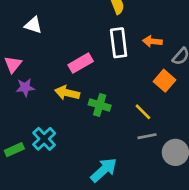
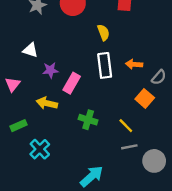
pink rectangle: (81, 63) -> (72, 83), turned -30
purple star: (25, 87) -> (50, 70), moved
yellow arrow: (67, 93) -> (47, 103), moved
green rectangle: (14, 150) -> (19, 126), moved

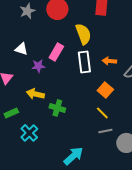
yellow semicircle: (103, 32) -> (83, 34), size x1.5
pink rectangle: (72, 83) -> (56, 52), moved
orange square: (145, 98) -> (105, 90), moved
green cross: (88, 120) -> (57, 108), moved

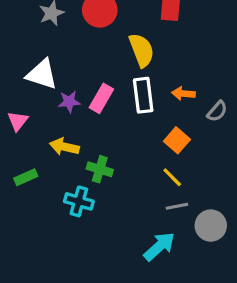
white triangle: (21, 49) -> (42, 74), size x1.5
pink rectangle: (56, 52) -> (101, 98), moved
cyan cross: (29, 133) -> (79, 201), moved, turned -30
cyan arrow: (73, 156) -> (159, 246), moved

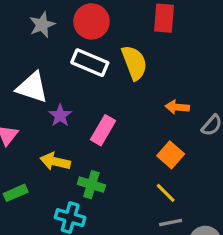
white rectangle: (143, 95) -> (90, 63), moved, turned -60
pink rectangle: (101, 98) -> (103, 130), moved
purple star: (69, 102) -> (60, 115), turned -30

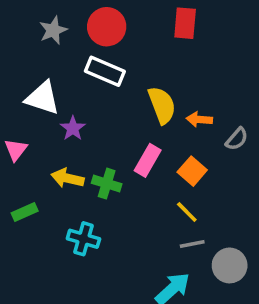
yellow semicircle: (134, 63) -> (162, 105), moved
pink rectangle: (103, 130) -> (148, 160), moved
green cross: (91, 185) -> (107, 184), moved

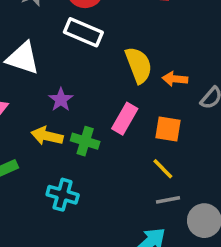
purple star: (73, 128) -> (61, 100), moved
orange square: (192, 171) -> (168, 129), turned -32

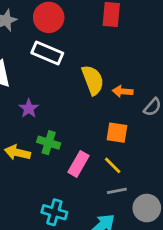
pink rectangle: (125, 119) -> (79, 164), moved
yellow arrow: (47, 136) -> (17, 153), moved
cyan cross: (63, 195) -> (54, 212), moved

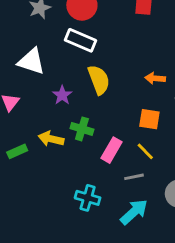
yellow semicircle: (93, 80) -> (99, 80), moved
gray line: (117, 191) -> (134, 177), moved

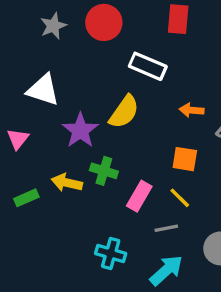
white rectangle: (81, 40) -> (148, 66), moved
yellow semicircle: (99, 80) -> (124, 112), turned 56
purple star: (62, 95) -> (80, 130), size x1.5

